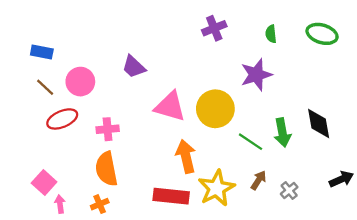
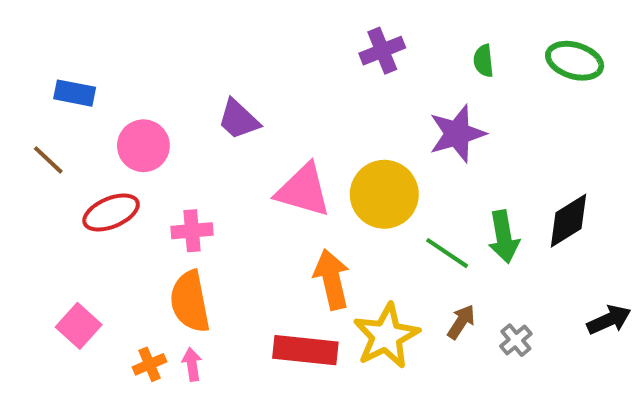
brown line: (45, 87) -> (48, 160), moved
black diamond: (319, 124) -> (568, 221), turned 68
pink arrow: (60, 204) -> (192, 364), moved
orange cross: (100, 204) -> (149, 364), moved

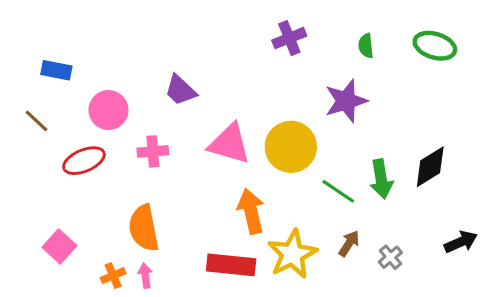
pink cross: (192, 231) -> (153, 151), moved

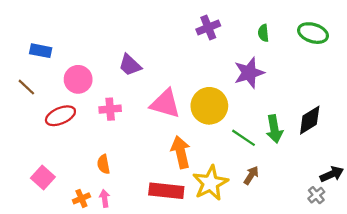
orange semicircle: (144, 228) -> (103, 164), size x0.6
gray cross: (390, 257) -> (316, 195), moved

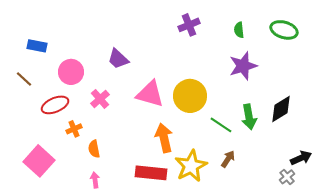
purple star: (249, 73) -> (243, 66), moved
pink cross: (110, 109) -> (100, 99), turned -36
pink square: (43, 177) -> (39, 161), size x1.4
orange cross: (81, 198) -> (74, 129), moved

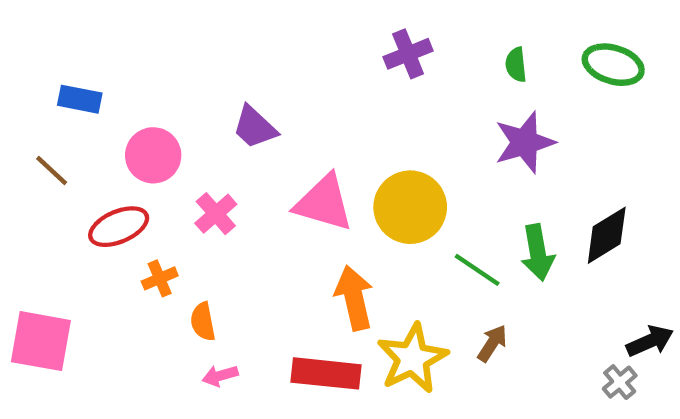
pink square: (39, 161) -> (41, 341), moved, turned -32
pink arrow: (95, 180) -> (220, 376), moved, turned -98

